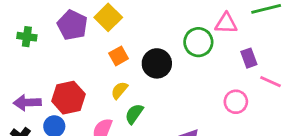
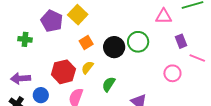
green cross: (27, 37) -> (25, 39), moved
green circle: (198, 42) -> (138, 42), moved
red hexagon: (68, 98) -> (63, 72), moved
green semicircle: (134, 114) -> (109, 84), moved

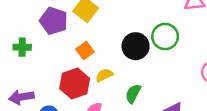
orange square: (86, 43) -> (85, 50), moved
yellow semicircle: (87, 67) -> (104, 75), turned 32

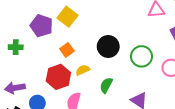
green circle: (165, 37) -> (142, 56), moved

